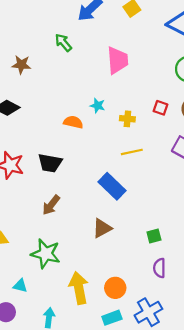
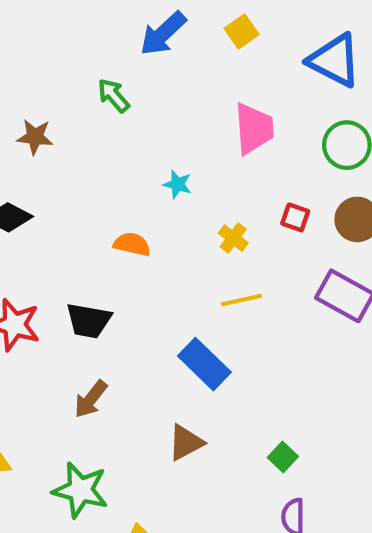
pink trapezoid: (117, 60) -> (254, 129), moved
cyan star: (98, 106) -> (177, 184), moved
yellow cross: (127, 119) -> (233, 238), turned 32
green square: (154, 236) -> (283, 457), turned -32

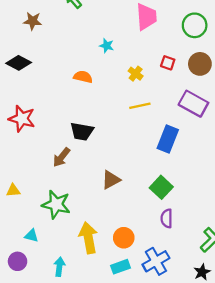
black trapezoid: (89, 321) -> (82, 132), moved
blue rectangle: (204, 364) -> (168, 139), moved, turned 68
green square: (283, 457) -> (161, 187), size x1.5

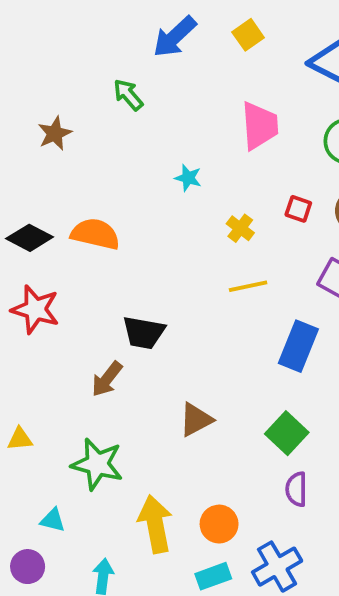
brown star: (33, 21) -> (55, 133), turned -30
black diamond: (19, 63) -> (30, 238), moved
orange semicircle: (83, 77) -> (95, 234), moved, size x1.4

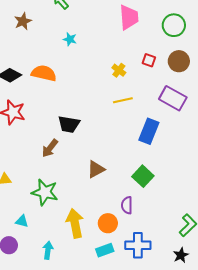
cyan star: (188, 178) -> (70, 39), moved
purple semicircle: (296, 489) -> (127, 205), moved
blue cross: (277, 567) -> (138, 245), turned 30

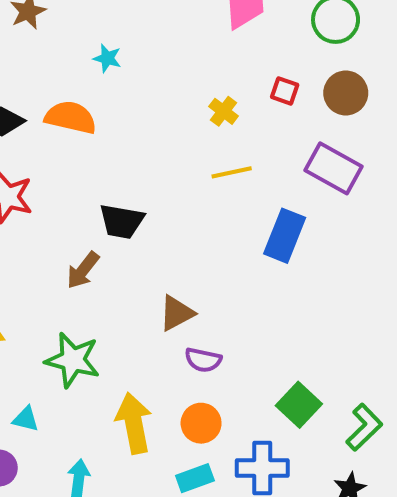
cyan star: (70, 39) -> (107, 58), moved
green square: (143, 176) -> (299, 405), moved
purple semicircle: (127, 205) -> (203, 360), moved, turned -78

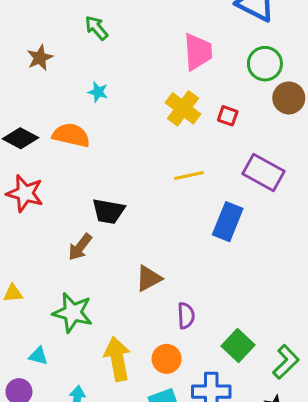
brown circle: (346, 93) -> (289, 98), moved
yellow cross: (223, 111) -> (183, 108), moved, size x1.6
purple semicircle: (203, 360) -> (186, 316), moved, turned -105

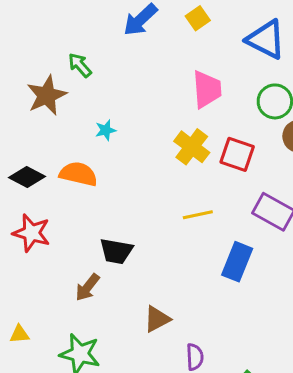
green arrow: (96, 28) -> (80, 65), moved
brown star: (40, 58) -> (47, 95), size x1.5
cyan star: (98, 92) -> (106, 130), turned -30
red square: (228, 116) -> (237, 154), size x1.6

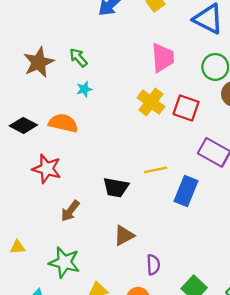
green arrow: (80, 65) -> (78, 58), moved
yellow line: (198, 215) -> (156, 170), moved
red star: (32, 233) -> (47, 169), moved
black trapezoid: (116, 251) -> (116, 187), moved

